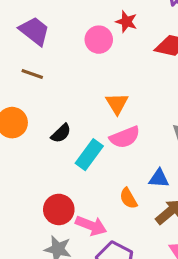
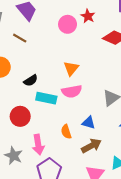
cyan rectangle: (89, 155) -> (46, 98), turned 54
red circle: (59, 209) -> (20, 116), moved
pink arrow: (91, 226) -> (38, 145), turned 48

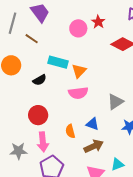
cyan rectangle: (46, 98) -> (58, 62), moved
red circle: (20, 116) -> (38, 115), moved
gray star: (14, 156) -> (18, 151), turned -30

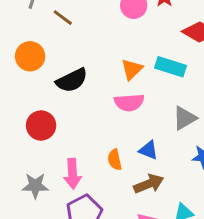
cyan rectangle: (58, 62) -> (171, 67), moved
black semicircle: (40, 80) -> (72, 80), size x1.5
red circle: (38, 115) -> (41, 125), moved

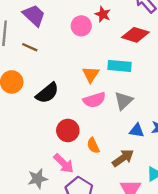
gray triangle: (185, 118) -> (124, 101), moved
red circle: (41, 125) -> (68, 130), moved
blue triangle: (148, 150) -> (137, 130), moved
pink arrow: (72, 174) -> (64, 163), turned -30

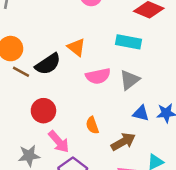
brown line: (30, 47) -> (21, 72), moved
orange triangle: (91, 74) -> (76, 47), moved, turned -30
red circle: (68, 130) -> (43, 111), moved

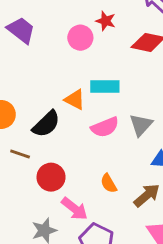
cyan rectangle: (129, 42) -> (105, 86), moved
brown line: (21, 72) -> (20, 154), moved

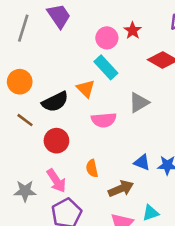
cyan rectangle: (105, 86) -> (106, 67), moved, turned 30
gray triangle: (141, 125) -> (139, 103), moved
red circle: (51, 177) -> (56, 141), moved

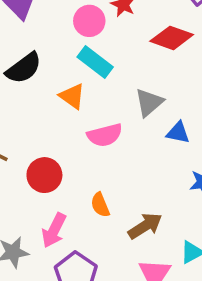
black semicircle: (55, 102) -> (24, 68), moved
blue triangle: (142, 162) -> (178, 133), moved
pink arrow: (56, 181) -> (54, 230), turned 70

